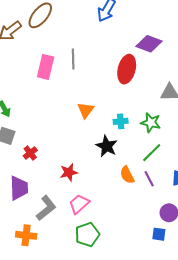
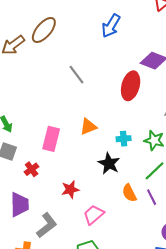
gray line: (73, 59) -> (76, 75), turned -36
pink rectangle: (46, 67) -> (51, 139), moved
orange triangle: (86, 110) -> (88, 127), turned 30
pink trapezoid: (79, 204) -> (94, 215), moved

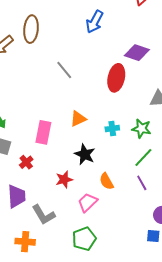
brown ellipse: (44, 30) -> (31, 29), turned -32
black star: (109, 164) -> (85, 154), moved
orange semicircle: (129, 193) -> (107, 181), moved
gray L-shape: (47, 225) -> (44, 215), turned 100

